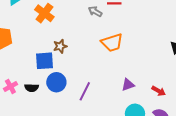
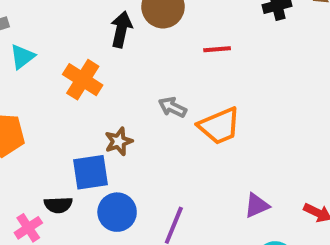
gray arrow: (95, 11) -> (173, 107), moved
black semicircle: (32, 88) -> (58, 205), moved

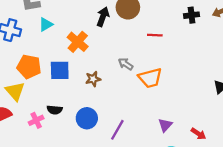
blue square: (90, 172) -> (60, 70), moved
purple triangle: (257, 205) -> (165, 125), turned -32

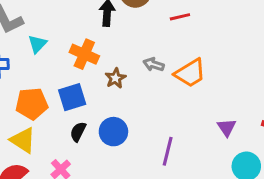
brown star: (93, 79) -> (115, 78), moved
black semicircle: (55, 110) -> (78, 132), moved, turned 128
blue circle: (87, 118) -> (113, 132), moved

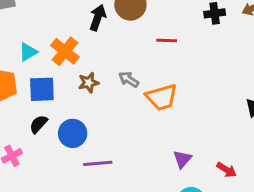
cyan triangle: (37, 44) -> (28, 52), moved
purple line: (168, 151) -> (98, 163), moved, turned 56

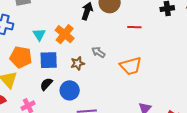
cyan triangle: (28, 52) -> (39, 35), turned -32
gray arrow: (129, 79) -> (98, 52), moved
brown star: (89, 83) -> (78, 63), moved

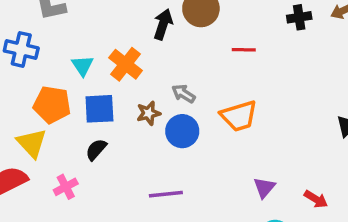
blue circle: (70, 90) -> (182, 131), moved

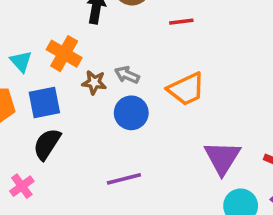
brown star: (149, 113) -> (94, 82), moved, turned 30
black semicircle: (96, 150) -> (47, 144), size x1.4
purple triangle: (264, 188) -> (222, 158), size x1.6

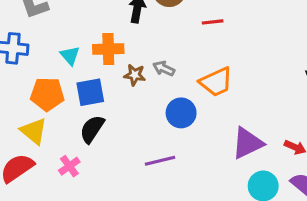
orange cross: (64, 54) -> (108, 49), turned -32
blue circle: (131, 113) -> (181, 113), moved
purple triangle: (222, 158) -> (247, 143), turned 32

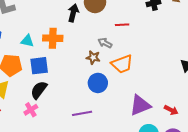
cyan triangle: (70, 55) -> (27, 41), turned -40
gray arrow: (164, 68) -> (105, 43), moved
brown star: (135, 75) -> (93, 57), moved
pink cross: (69, 166) -> (31, 110), moved

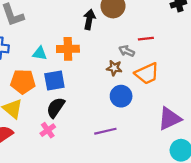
red line: (122, 25) -> (146, 39), moved

